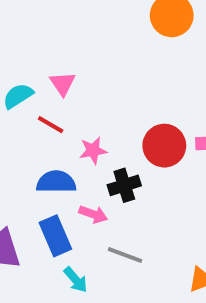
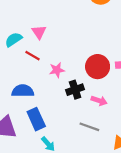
blue semicircle: (56, 182) -> (23, 91), moved
pink arrow: (93, 214) -> (99, 101), moved
gray line: (125, 255) -> (89, 127), moved

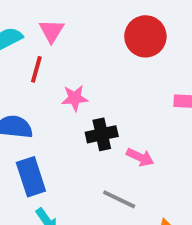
red line: (32, 56) -> (36, 69), turned 70
red circle: (98, 67) -> (145, 36), moved

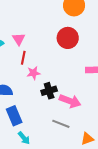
red line: (36, 69) -> (23, 58), moved
pink arrow: (140, 157) -> (70, 101), size x1.5

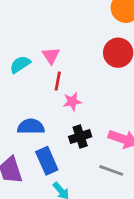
black cross: (49, 91) -> (80, 137), moved

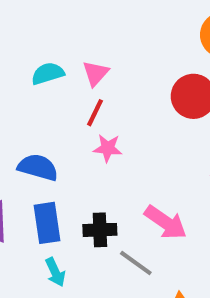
black cross: (80, 137) -> (100, 230), moved

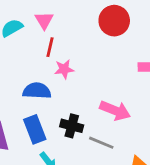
blue semicircle: (38, 167) -> (37, 91), moved
black cross: (100, 230) -> (72, 126), turned 30

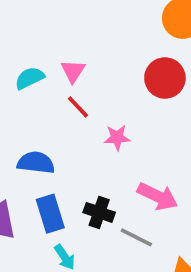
red line: (50, 47) -> (78, 107), turned -60
pink star: (64, 69) -> (117, 138), moved
blue semicircle: (37, 91) -> (36, 163), moved

